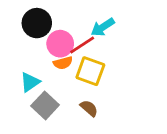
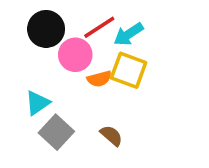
red line: (82, 45) -> (99, 27), moved
orange semicircle: (63, 63) -> (99, 79), moved
yellow square: (90, 71) -> (129, 70), moved

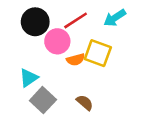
cyan arrow: (129, 34) -> (115, 18), moved

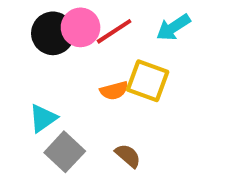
pink circle: (57, 41) -> (81, 27), moved

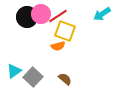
cyan arrow: (173, 27) -> (102, 14), moved
yellow square: (148, 81) -> (65, 31), moved
cyan triangle: (43, 118) -> (14, 71), moved

